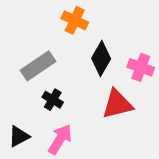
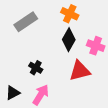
orange cross: (75, 20) -> (70, 14), moved
gray rectangle: (38, 66) -> (26, 22), moved

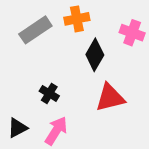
orange cross: (70, 14) -> (77, 19), moved, turned -36
pink cross: (96, 46) -> (132, 33), moved

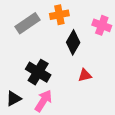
black cross: (49, 93) -> (38, 72), size x1.6
red triangle: (110, 98) -> (85, 75), size x0.6

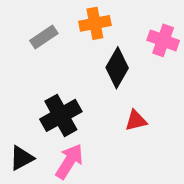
gray rectangle: (27, 23) -> (44, 37), size x0.7
black cross: (38, 72) -> (61, 115), turned 30

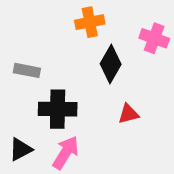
gray rectangle: (44, 37) -> (27, 70), moved, turned 45
black cross: (61, 115) -> (58, 109), turned 30

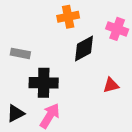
black diamond: (111, 64) -> (84, 49), turned 32
red triangle: (128, 114) -> (111, 85), moved

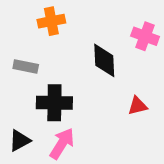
orange cross: (68, 17) -> (51, 21), moved
black diamond: (84, 49) -> (104, 60), turned -64

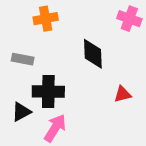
pink cross: (145, 36) -> (129, 19), moved
black triangle: (20, 141) -> (21, 112), moved

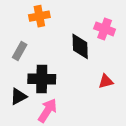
pink cross: (129, 19) -> (105, 29), moved
gray rectangle: (23, 59) -> (20, 51), turned -72

